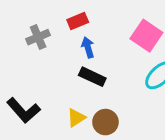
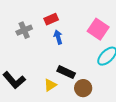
black rectangle: (92, 77) -> (66, 72), moved
brown circle: (105, 122) -> (83, 88), moved

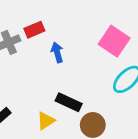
red rectangle: (51, 19) -> (34, 30), moved

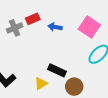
blue arrow: (57, 52) -> (55, 27), moved, turned -64

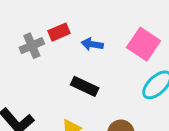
black rectangle: (57, 70) -> (85, 86), moved

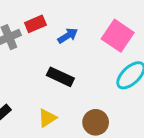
blue arrow: (92, 44) -> (68, 36), turned 138

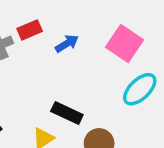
black rectangle: (60, 77) -> (67, 113), moved

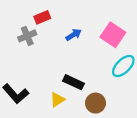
red rectangle: (30, 30) -> (42, 17), moved

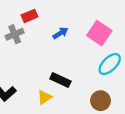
brown circle: (96, 103) -> (101, 101), moved

